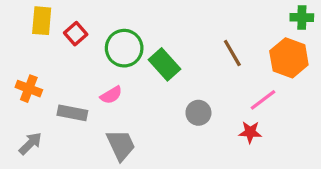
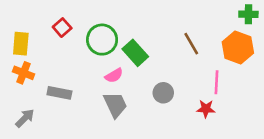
yellow rectangle: (42, 21) -> (21, 44), moved
pink semicircle: (111, 95) -> (114, 75), moved
pink line: (263, 100) -> (217, 82), turned -50
gray trapezoid: (121, 145) -> (115, 105), moved

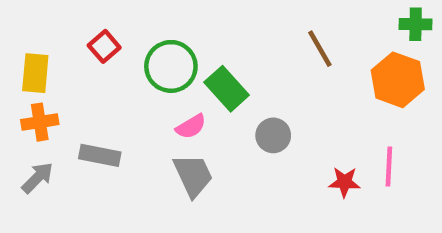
brown line: (191, 44) -> (320, 49), moved
orange cross: (23, 73) -> (40, 122), turned -30
pink line: (217, 82) -> (389, 167), moved
gray circle: (163, 93) -> (273, 135), moved
gray arrow: (25, 118) -> (38, 178), moved

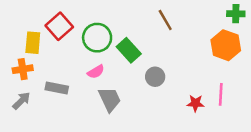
red square: (104, 46) -> (59, 26), size x1.5
brown line: (320, 49) -> (165, 20), moved
yellow rectangle: (35, 73) -> (33, 43), moved
pink semicircle: (191, 127) -> (96, 72), moved

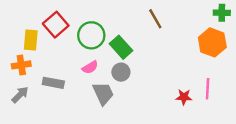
gray circle: (155, 77) -> (121, 72), moved

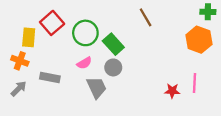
orange cross: (21, 65) -> (20, 61), turned 30

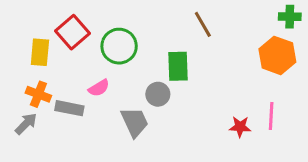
green rectangle: (113, 44) -> (178, 66), moved, turned 40
orange cross: (20, 61) -> (38, 94), moved
pink semicircle: (84, 63) -> (99, 88), moved

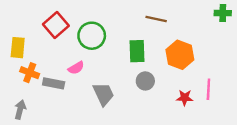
brown line: (203, 24) -> (156, 19), turned -48
yellow rectangle: (40, 52) -> (18, 48), moved
orange hexagon: (277, 55) -> (180, 55), moved
gray circle: (158, 94) -> (145, 81), moved
gray arrow: (26, 124) -> (20, 110), moved, turned -30

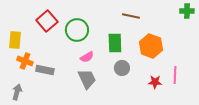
pink semicircle: (76, 68) -> (87, 57), moved

